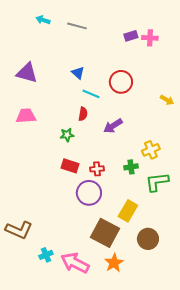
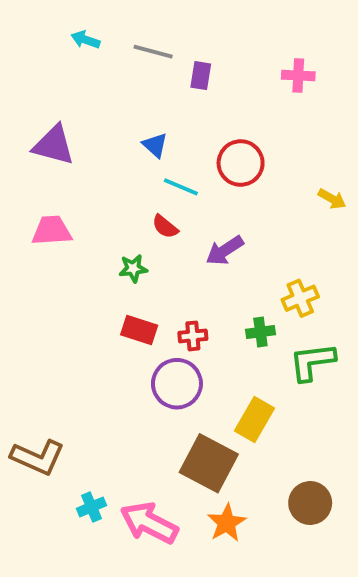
purple rectangle: (131, 36) -> (201, 76), moved, turned -64
red semicircle: (83, 114) -> (165, 227), turned 120
brown circle: (148, 239) -> (310, 503), moved

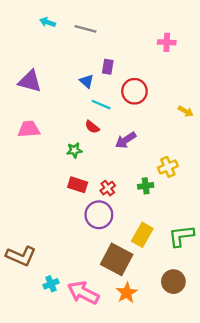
purple rectangle: (201, 76) -> (108, 67), moved
red cross: (193, 336) -> (108, 188), turned -32
green L-shape: (312, 362) -> (181, 236), moved

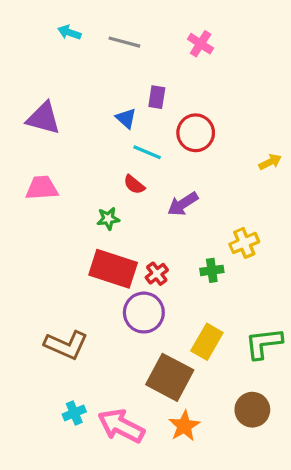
pink cross: (167, 42) -> (201, 44), moved, turned 30
yellow arrow: (186, 111) -> (270, 162), turned -56
red rectangle: (78, 185) -> (113, 269), size x1.6
brown L-shape: (21, 256) -> (66, 345), moved

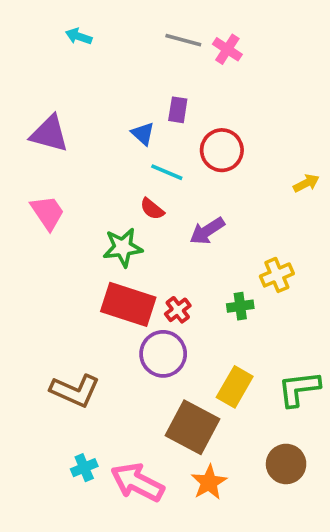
gray line: (124, 42) -> (183, 40), moved
pink trapezoid: (42, 188) -> (47, 213), turned 60
green star: (108, 219) -> (123, 247), size x1.5

